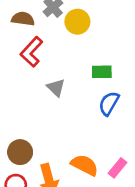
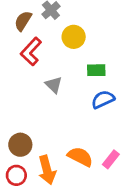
brown semicircle: (23, 19) -> (23, 21), turned -66
yellow circle: (77, 22) -> (74, 37), moved
blue semicircle: (109, 103) -> (103, 99), turned 35

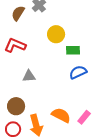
yellow circle: (74, 37) -> (56, 34), moved
red L-shape: (31, 51) -> (15, 45), moved, turned 70
gray triangle: (54, 85) -> (29, 76), moved, turned -48

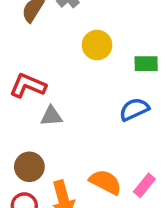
red L-shape: (15, 45) -> (28, 86), moved
green rectangle: (73, 50) -> (146, 64), moved

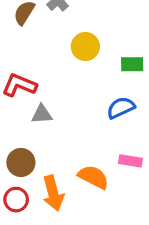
pink rectangle: (144, 185) -> (130, 161), moved, turned 60

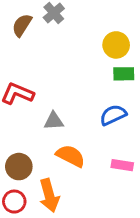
yellow circle: (85, 47) -> (116, 45), moved
gray triangle: (42, 114) -> (54, 121), moved
orange semicircle: (93, 177) -> (71, 156), moved

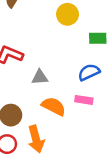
yellow circle: (116, 45) -> (68, 14), moved
pink rectangle: (122, 165) -> (84, 100), moved

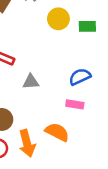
green rectangle: (98, 38) -> (87, 26), moved
orange semicircle: (54, 106) -> (57, 132), moved

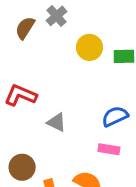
gray triangle: (31, 82) -> (57, 122), turned 30

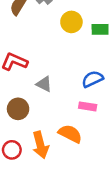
brown circle: (22, 167) -> (18, 109), moved

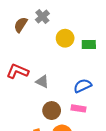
gray triangle: (44, 84) -> (42, 82), moved
brown circle: (18, 109) -> (52, 111), moved

